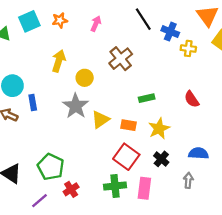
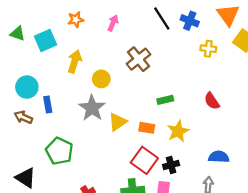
cyan square: (29, 21) -> (45, 41), moved
blue cross: (170, 32) -> (190, 21), moved
black cross: (161, 159) -> (171, 165), moved, turned 35
green pentagon: (51, 167) -> (59, 151), moved

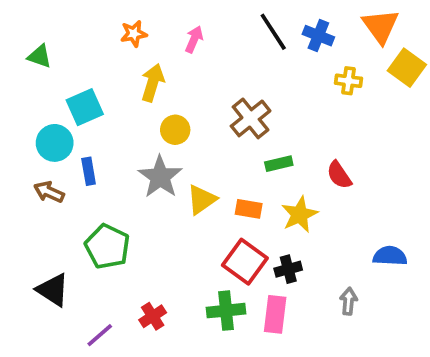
cyan square: (45, 41) -> (85, 107), moved
brown cross: (139, 59) -> (251, 118), moved
yellow arrow: (75, 61) -> (153, 83), moved
red semicircle: (212, 101) -> (339, 175), moved
blue semicircle: (219, 157) -> (390, 256), moved

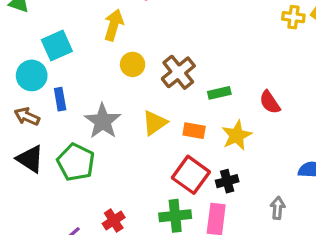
yellow cross: (349, 81) -> (293, 17), moved
brown cross: (251, 118) -> (178, 72), moved
gray star: (160, 177) -> (103, 121), moved
black triangle: (53, 290) -> (30, 159), moved

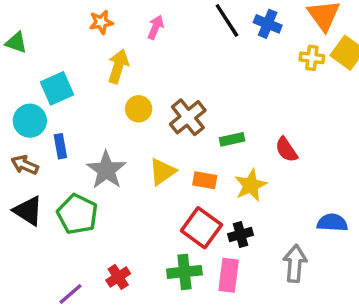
gray arrow: (278, 208) -> (295, 263), size x1.5

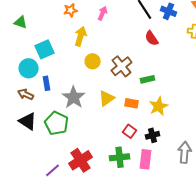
red semicircle: (286, 150) -> (152, 38), moved
red square: (201, 228) -> (130, 131), size x0.6
red cross: (118, 277) -> (81, 160), size x1.6

